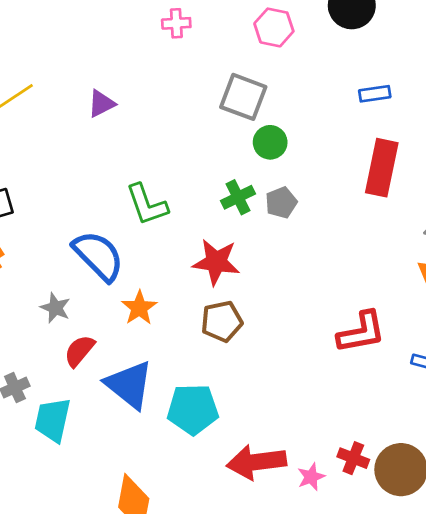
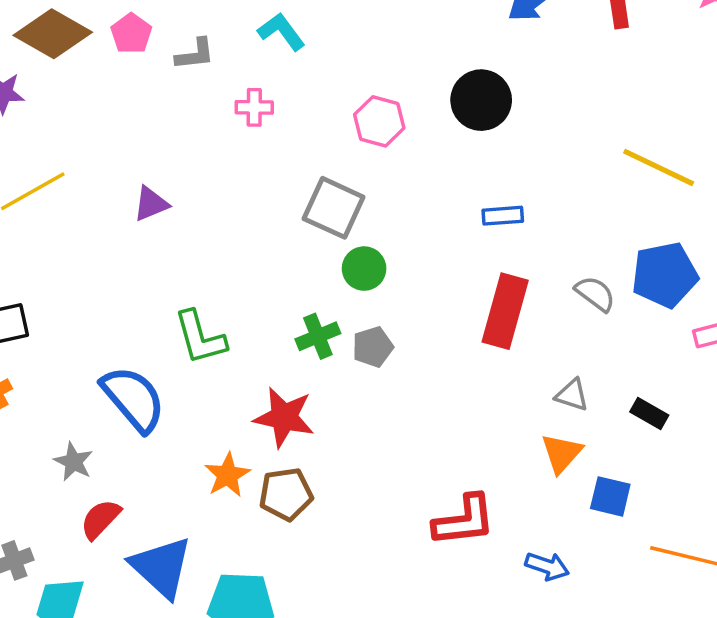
orange star: (139, 308) -> (227, 475), moved

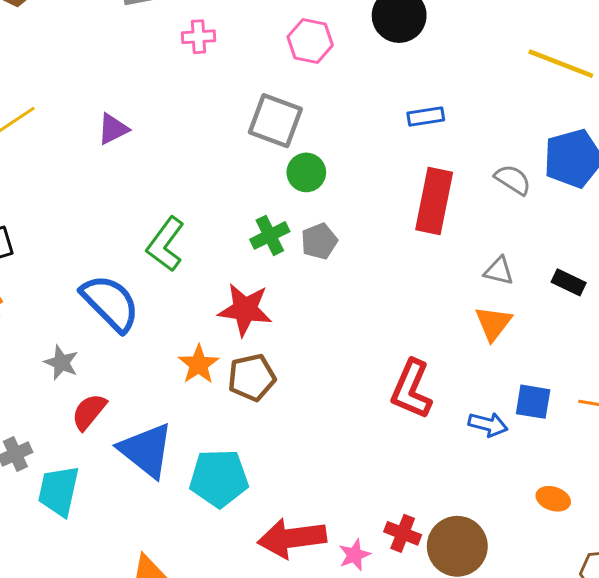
green L-shape: (200, 337) -> (166, 244), turned 56
blue square: (610, 496) -> (533, 402), moved
red L-shape: (464, 520) -> (411, 389), turned 124

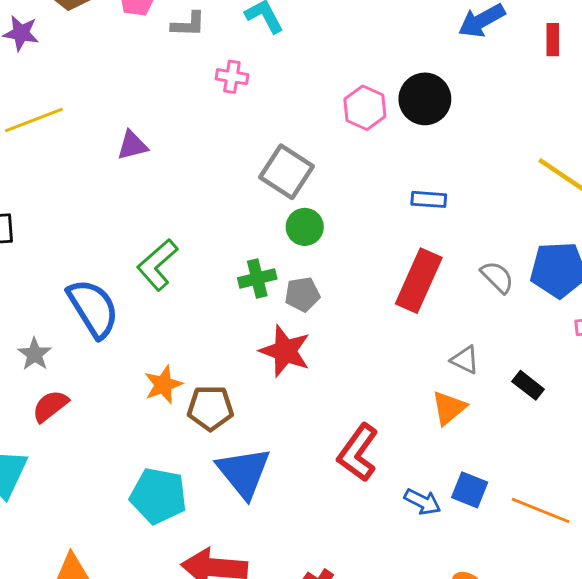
pink hexagon: (310, 41) -> (365, 108), moved
red star: (245, 310) -> (285, 351), moved
blue triangle: (146, 450) -> (244, 472), moved

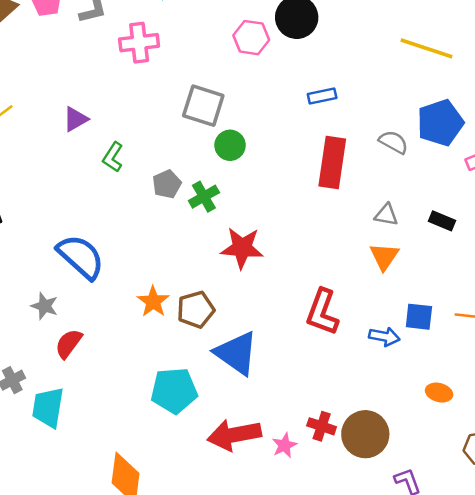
pink cross: (232, 77) -> (139, 43), size x1.5
green L-shape: (157, 265) -> (113, 157), moved, size x0.7
gray pentagon: (302, 294) -> (167, 184), moved

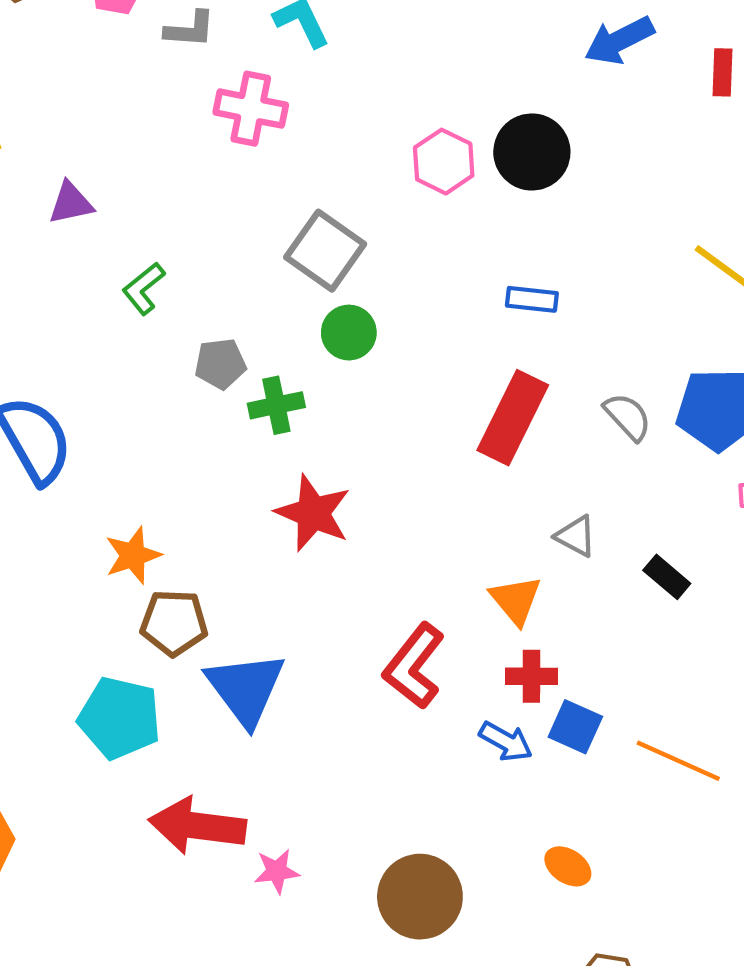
purple triangle: (75, 119) -> (71, 203), moved
orange triangle: (384, 256) -> (516, 600), moved, turned -32
brown pentagon: (196, 310) -> (174, 623), moved
red cross: (322, 426) -> (531, 676), moved, turned -36

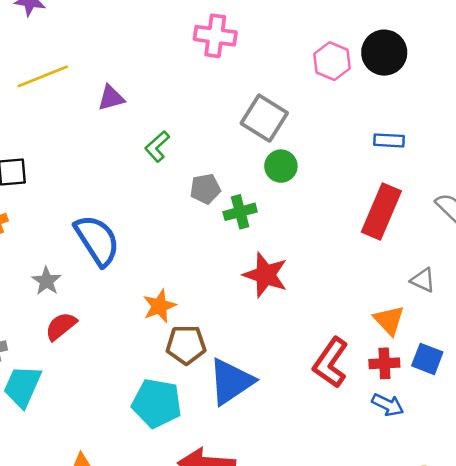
red cross: (531, 676) -> (384, 363), moved
blue triangle: (246, 689) -> (231, 382), turned 36
blue square: (575, 727) -> (427, 359), moved

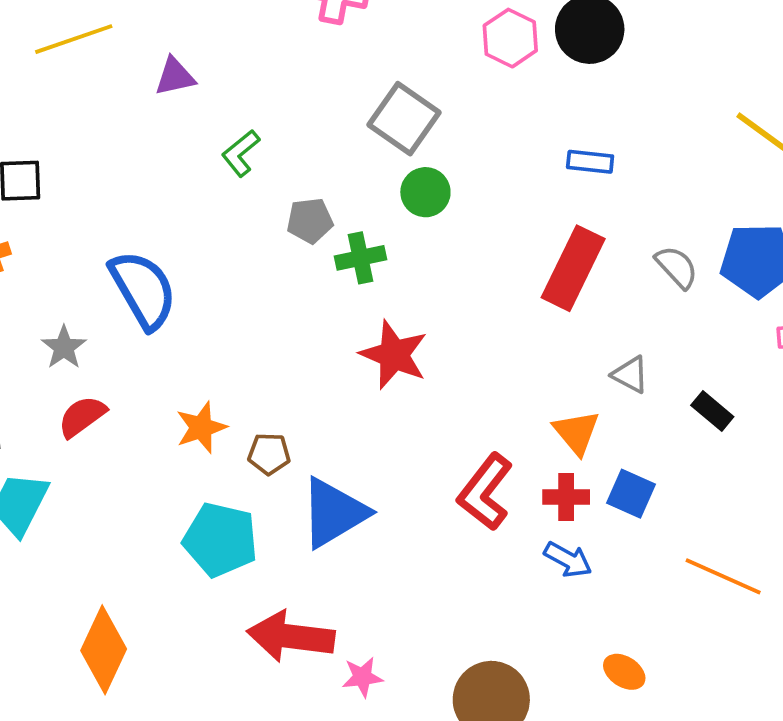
orange star: (159, 306) -> (201, 427), moved
brown pentagon: (186, 345) -> (269, 454), size x0.7

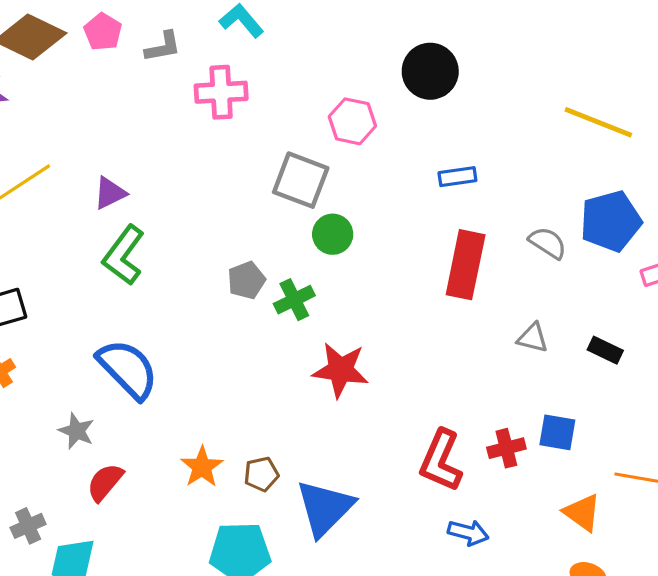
pink hexagon: (510, 38) -> (352, 121), moved
green L-shape: (241, 153) -> (124, 255), moved, size x1.5
orange triangle: (576, 432) -> (582, 513), moved
blue arrow: (568, 560) -> (468, 533), moved

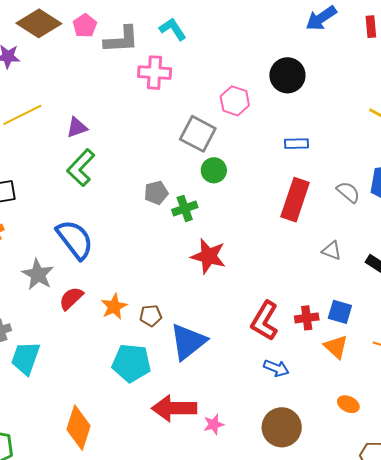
gray L-shape: (163, 47) -> (121, 40), size x1.5
gray star: (76, 431) -> (38, 274), size x1.4
red semicircle: (105, 482) -> (71, 298), moved
orange triangle: (582, 513) -> (336, 347), moved

